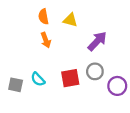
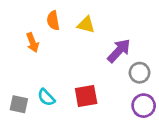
orange arrow: (46, 40) -> (33, 43), moved
gray circle: (95, 71) -> (140, 73), moved

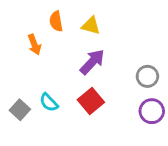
purple arrow: (119, 51) -> (92, 62), moved
red square: (86, 96) -> (91, 101), turned -30
gray square: (19, 104) -> (20, 110), turned 30

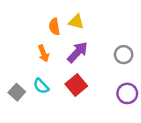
orange semicircle: (56, 21) -> (54, 27), moved
orange arrow: (34, 44) -> (43, 53), moved
gray circle: (147, 76) -> (124, 55), moved

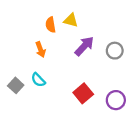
purple arrow: (77, 52) -> (84, 46), moved
red square: (76, 85) -> (83, 93), moved
purple circle: (127, 93) -> (116, 100), moved

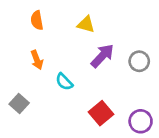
orange semicircle: (51, 25) -> (37, 20), moved
orange arrow: (40, 49) -> (37, 60), moved
cyan semicircle: (38, 80) -> (64, 82), moved

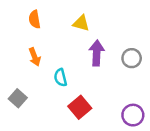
purple arrow: (102, 56) -> (97, 53), turned -40
cyan semicircle: (64, 82) -> (60, 78), turned 30
red square: (101, 113) -> (80, 107), moved

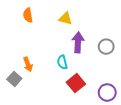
orange arrow: (35, 57) -> (28, 64), moved
cyan semicircle: (60, 78) -> (62, 62), moved
red square: (80, 107) -> (76, 83), moved

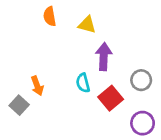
orange semicircle: (28, 15) -> (50, 16), moved
gray circle: (106, 47) -> (141, 80), moved
red square: (76, 83) -> (111, 98), moved

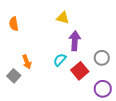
orange semicircle: (50, 16) -> (14, 24), moved
cyan semicircle: (83, 83) -> (60, 60), turned 56

